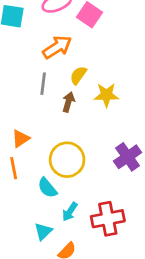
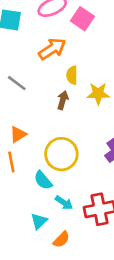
yellow semicircle: (78, 75) -> (72, 75), turned -36
gray line: (43, 84) -> (17, 83), moved, turned -60
cyan arrow: (70, 212) -> (64, 203), turned -90

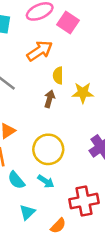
cyan semicircle: (43, 180) -> (16, 180), moved
cyan arrow: (64, 203) -> (46, 181), moved
orange semicircle: (61, 239) -> (58, 226), moved

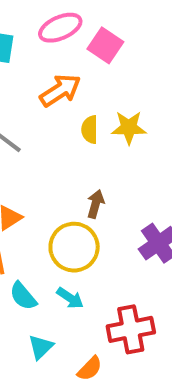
yellow star: (83, 93) -> (129, 128), moved
brown arrow: (49, 99) -> (96, 204), moved

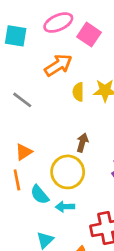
cyan semicircle: (23, 296) -> (40, 195), moved
cyan arrow: (70, 298) -> (65, 207), turned 144

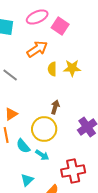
cyan arrow: (65, 207) -> (42, 155), turned -144

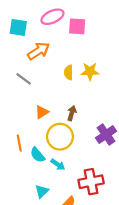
pink square: (60, 26) -> (77, 26), turned -30
orange arrow: (37, 49) -> (39, 51), moved
orange triangle: (11, 114) -> (42, 112), moved

